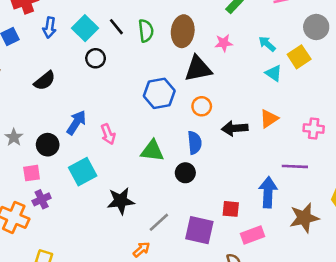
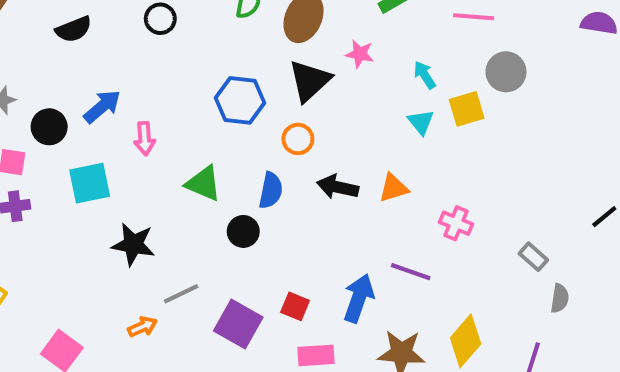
black triangle: (198, 69) -> (310, 81), turned -48

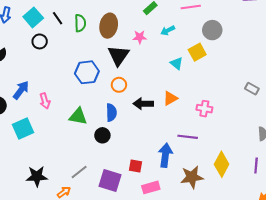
cyan arrow: (425, 75) -> (168, 30), moved, turned -72
black star: (133, 244) -> (37, 176), moved
gray rectangle: (533, 257) -> (252, 89), moved

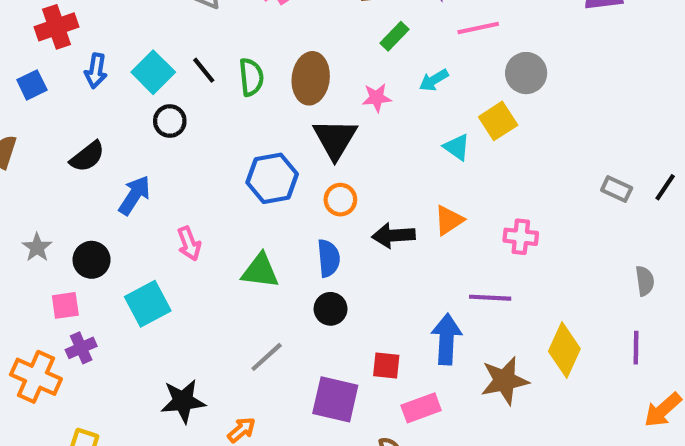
blue arrow: (21, 90) -> (134, 195), moved
black circle: (102, 135) -> (331, 309), moved
gray line: (79, 172) -> (267, 357), moved

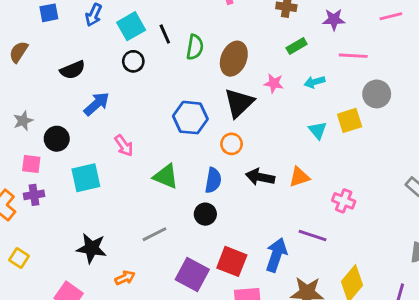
pink arrow: (189, 244) -> (124, 146), turned -30
red square: (386, 366) -> (232, 261), size x1.5

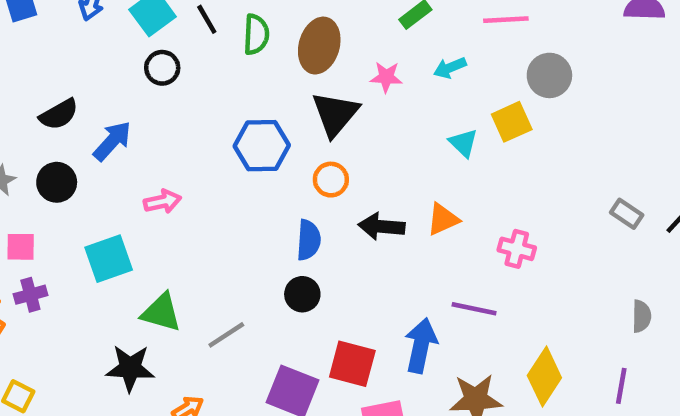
black semicircle: (73, 70) -> (59, 114), moved
black circle: (57, 139) -> (57, 182), moved
pink arrow: (124, 146) -> (163, 201), turned -60
green triangle: (166, 176) -> (161, 312), moved

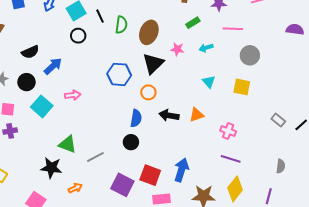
yellow square: (512, 122) -> (242, 87), moved, turned 30
cyan square: (109, 259) -> (42, 106), moved, turned -35
purple line: (474, 309) -> (231, 159), moved

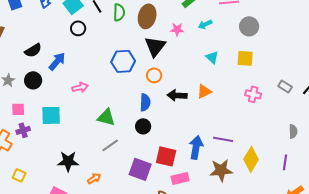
cyan square: (42, 106) -> (51, 115), moved, turned -35
pink cross: (228, 131) -> (253, 94), moved
green triangle: (68, 144) -> (106, 117), moved
purple line: (231, 159) -> (223, 139), moved

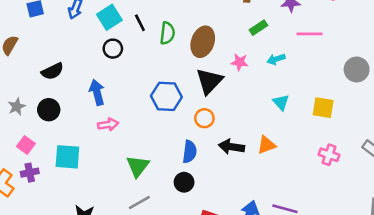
gray circle: (249, 26) -> (357, 69), moved
blue arrow: (57, 61) -> (97, 92), moved, turned -60
pink square: (18, 109) -> (26, 145), turned 32
green triangle: (106, 117) -> (138, 166), turned 48

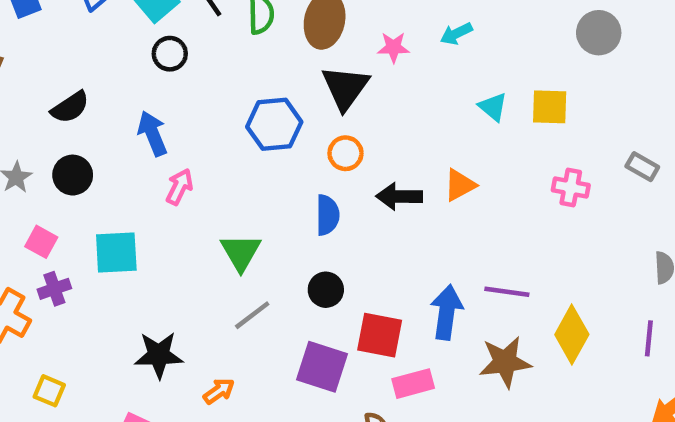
cyan triangle: (281, 102) -> (493, 107), moved
pink arrow: (108, 124) -> (179, 187), turned -48
black circle: (184, 182) -> (326, 290), moved

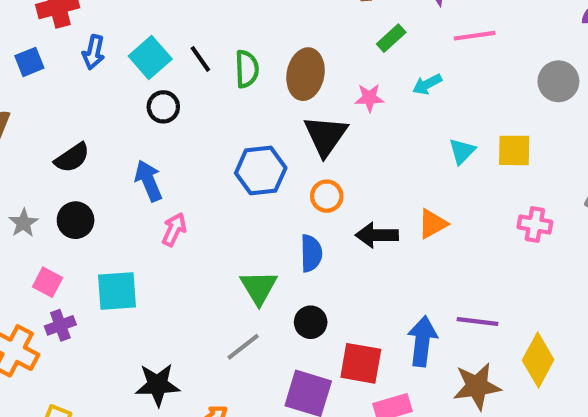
cyan triangle: (493, 107) -> (462, 151), turned 36
green triangle: (241, 252) -> (259, 287), moved

